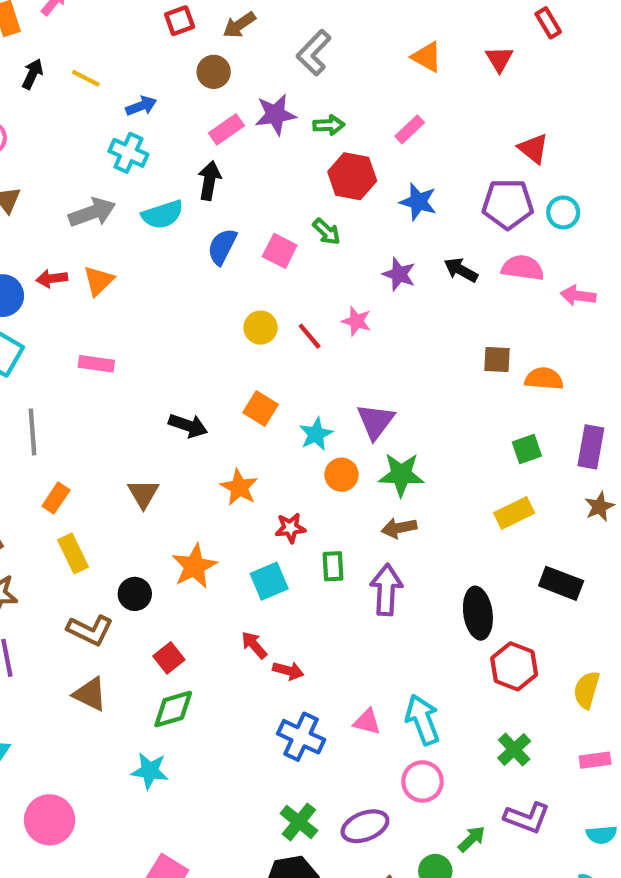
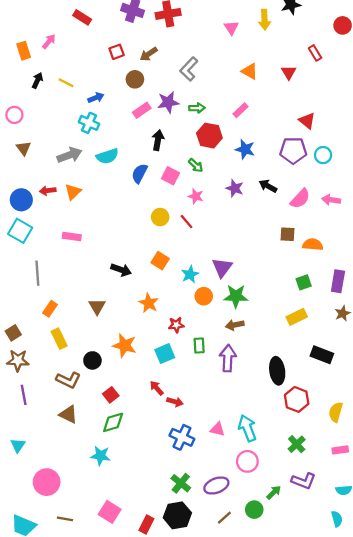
black arrow: (209, 180) -> (158, 140), moved
pink semicircle: (523, 268) -> (300, 199), moved, turned 125
pink star: (356, 321) -> (196, 196), moved
orange star: (194, 566) -> (125, 346), turned -30

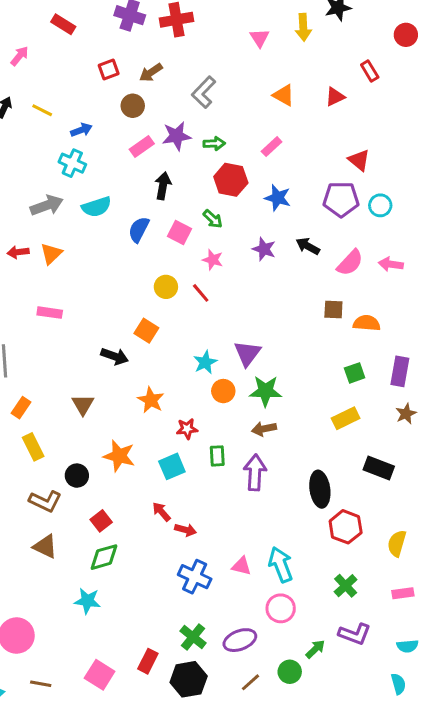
red triangle: (289, 72) -> (335, 97), turned 35
orange square: (160, 261) -> (146, 331), moved
red rectangle: (146, 525) -> (148, 661), moved

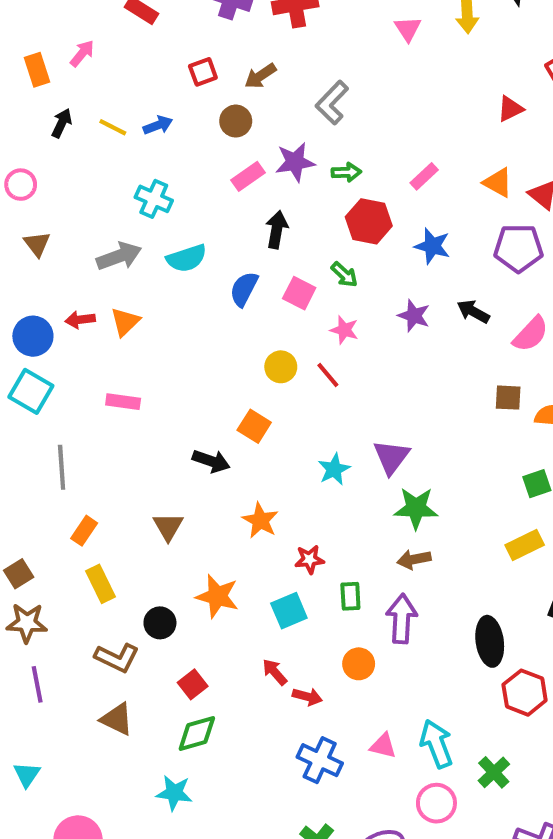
orange triangle: (284, 95) -> (498, 182), moved
blue arrow: (81, 130) -> (158, 125), moved
orange circle: (223, 391) -> (359, 664), moved
green cross: (346, 586) -> (494, 772), moved

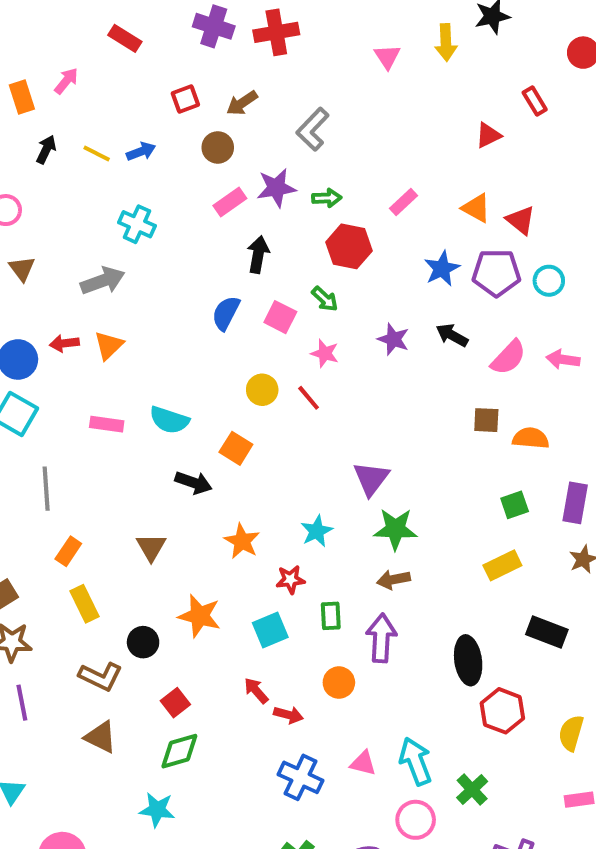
blue star: (432, 246) -> (442, 269), moved, turned 30
cyan semicircle: (187, 258) -> (169, 420), moved, turned 36
cyan star: (334, 469) -> (317, 531), moved

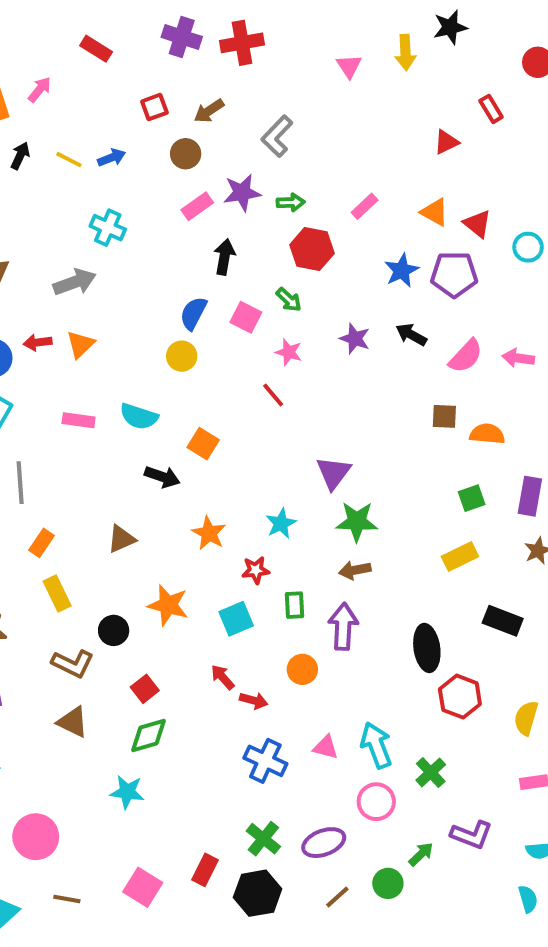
cyan circle: (549, 281) -> (528, 247), moved
yellow circle: (262, 390) -> (182, 356), moved
brown triangle: (151, 547) -> (121, 539), turned 36

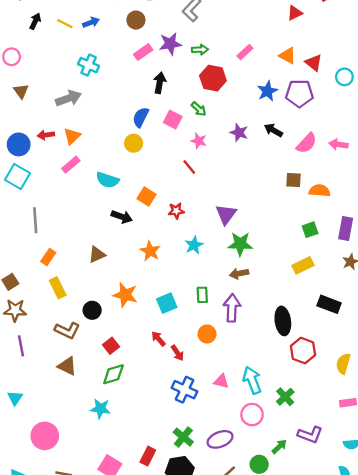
pink rectangle: (79, 420) -> (71, 165), moved, turned -48
red star: (256, 570) -> (176, 211), moved
red arrow: (254, 700) -> (177, 353), turned 42

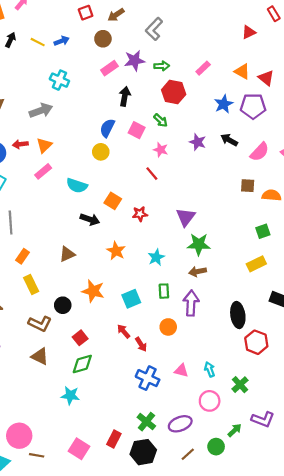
cyan star: (194, 245) -> (156, 257), moved
cyan arrow: (252, 380) -> (210, 369), size x0.6
pink circle: (45, 436) -> (19, 436), moved

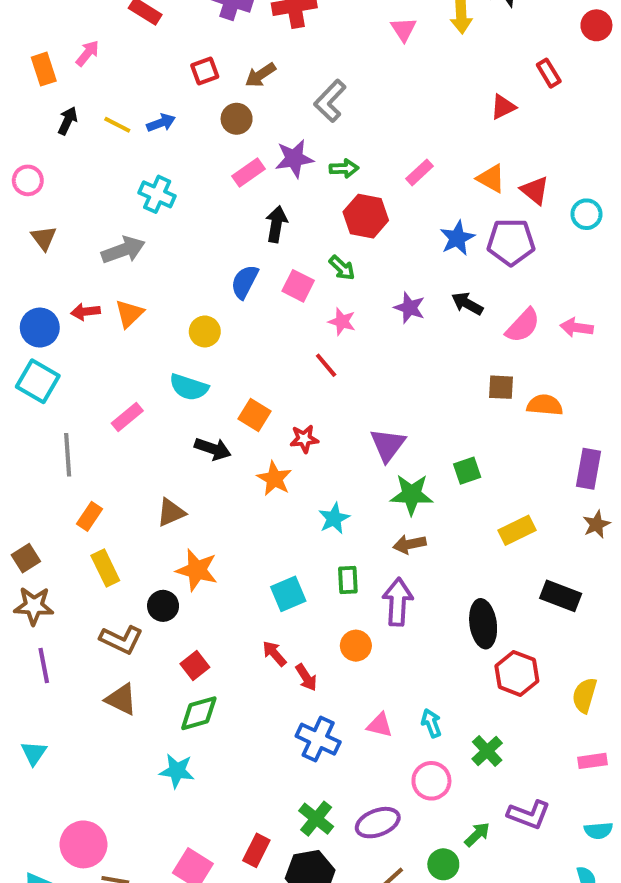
yellow circle: (101, 152) -> (205, 331), moved
pink rectangle: (43, 171) -> (127, 417), moved
green square: (263, 231) -> (467, 471), moved
orange star: (116, 251) -> (274, 479), moved
orange star: (93, 291) -> (197, 570), moved

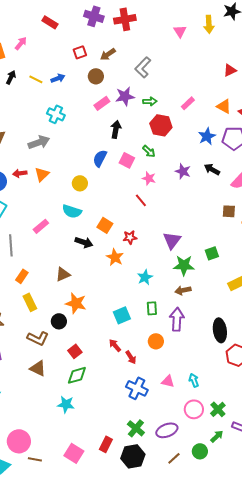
green cross: (487, 751) -> (218, 409), moved

